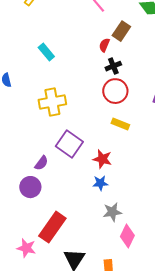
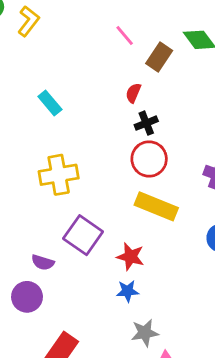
brown rectangle: (121, 31) -> (159, 57), moved
yellow rectangle: (120, 124) -> (156, 206), size x1.6
purple semicircle: (41, 163) -> (43, 262), turned 70

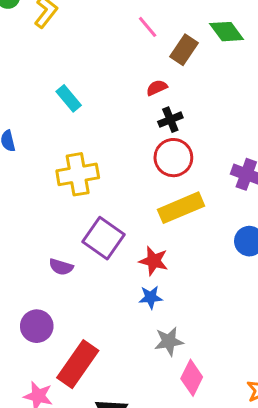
red semicircle: (133, 93) -> (157, 88), turned 42
yellow rectangle: (156, 206) -> (181, 208), turned -45
purple circle: (27, 297) -> (37, 326), moved

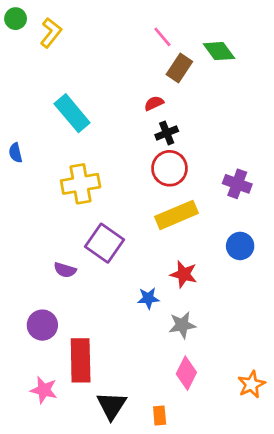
pink line: (148, 27) -> (162, 37), moved
cyan rectangle: (69, 98) -> (72, 113), size x1.5
red star: (154, 261) -> (184, 274), moved
gray star: (169, 341) -> (182, 325), moved
red rectangle: (78, 364) -> (81, 360), turned -36

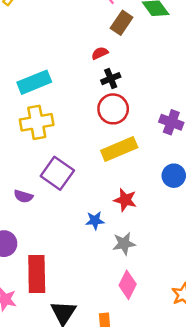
cyan rectangle: (72, 113) -> (34, 82), moved, turned -72

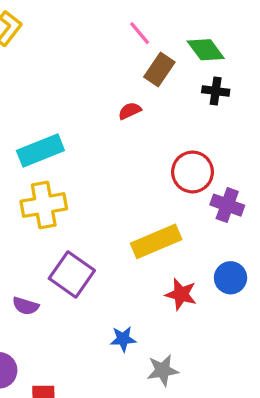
black cross: (111, 79) -> (216, 91), moved, turned 30
red circle: (113, 109) -> (192, 172), moved
red star: (125, 200) -> (181, 294), moved

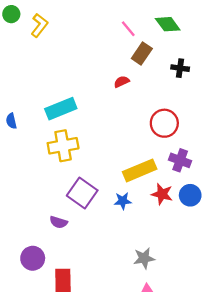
green diamond: (206, 50) -> (168, 24), moved
purple cross: (227, 205) -> (180, 160), moved
red star: (181, 294) -> (162, 194), moved
purple semicircle: (26, 306) -> (59, 222), moved
blue star: (123, 339) -> (123, 201), moved

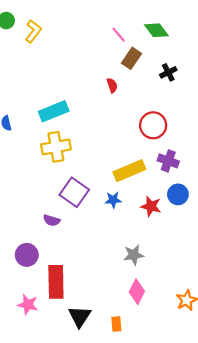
black cross: (180, 68) -> (168, 72), turned -35
red semicircle: (122, 82) -> (112, 85), turned 96
red star: (162, 194) -> (151, 206), moved

